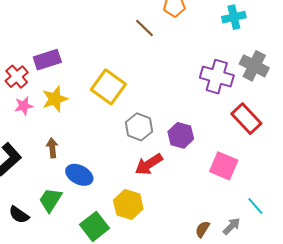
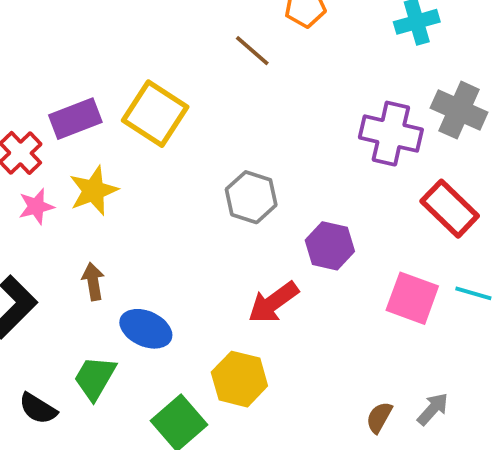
yellow square: (108, 87) -> (155, 114), moved
gray hexagon: (139, 127) -> (251, 197), moved
cyan line: (255, 206) -> (473, 293), moved, turned -30

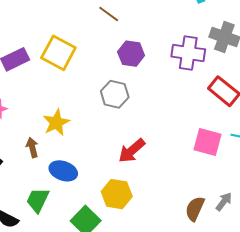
yellow star: (93, 191) -> (56, 123), moved
purple hexagon: (330, 246) -> (131, 54), moved
brown semicircle: (379, 417) -> (195, 209), size x1.4

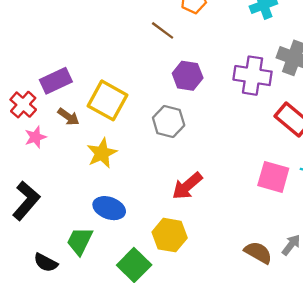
yellow square: (58, 53) -> (107, 100), moved
brown arrow: (32, 147) -> (68, 117), moved, turned 138
brown semicircle: (195, 209) -> (258, 253), turned 95

